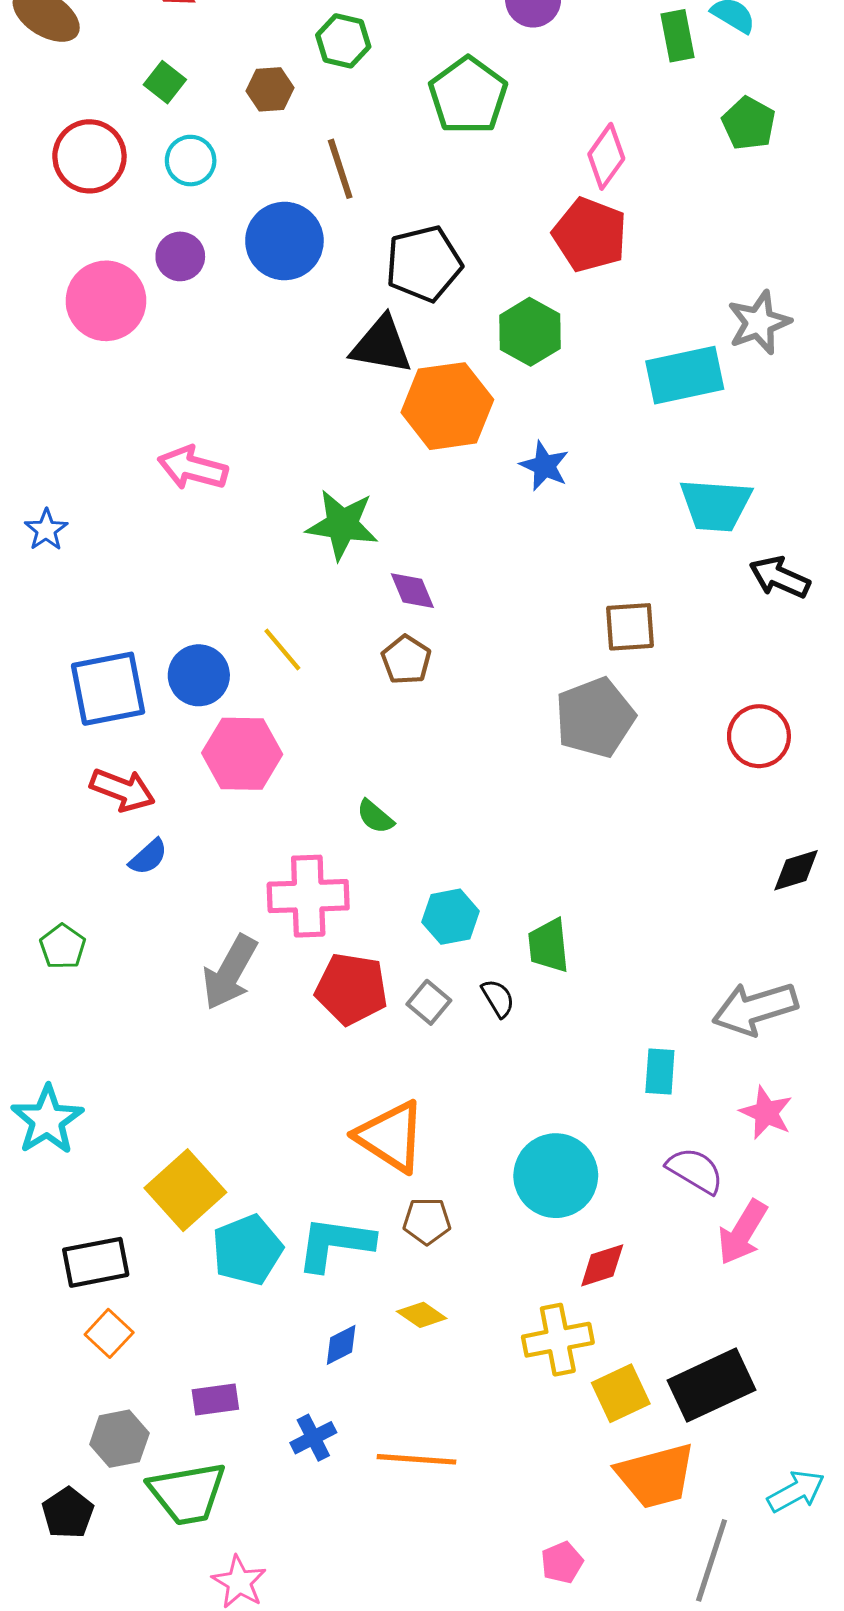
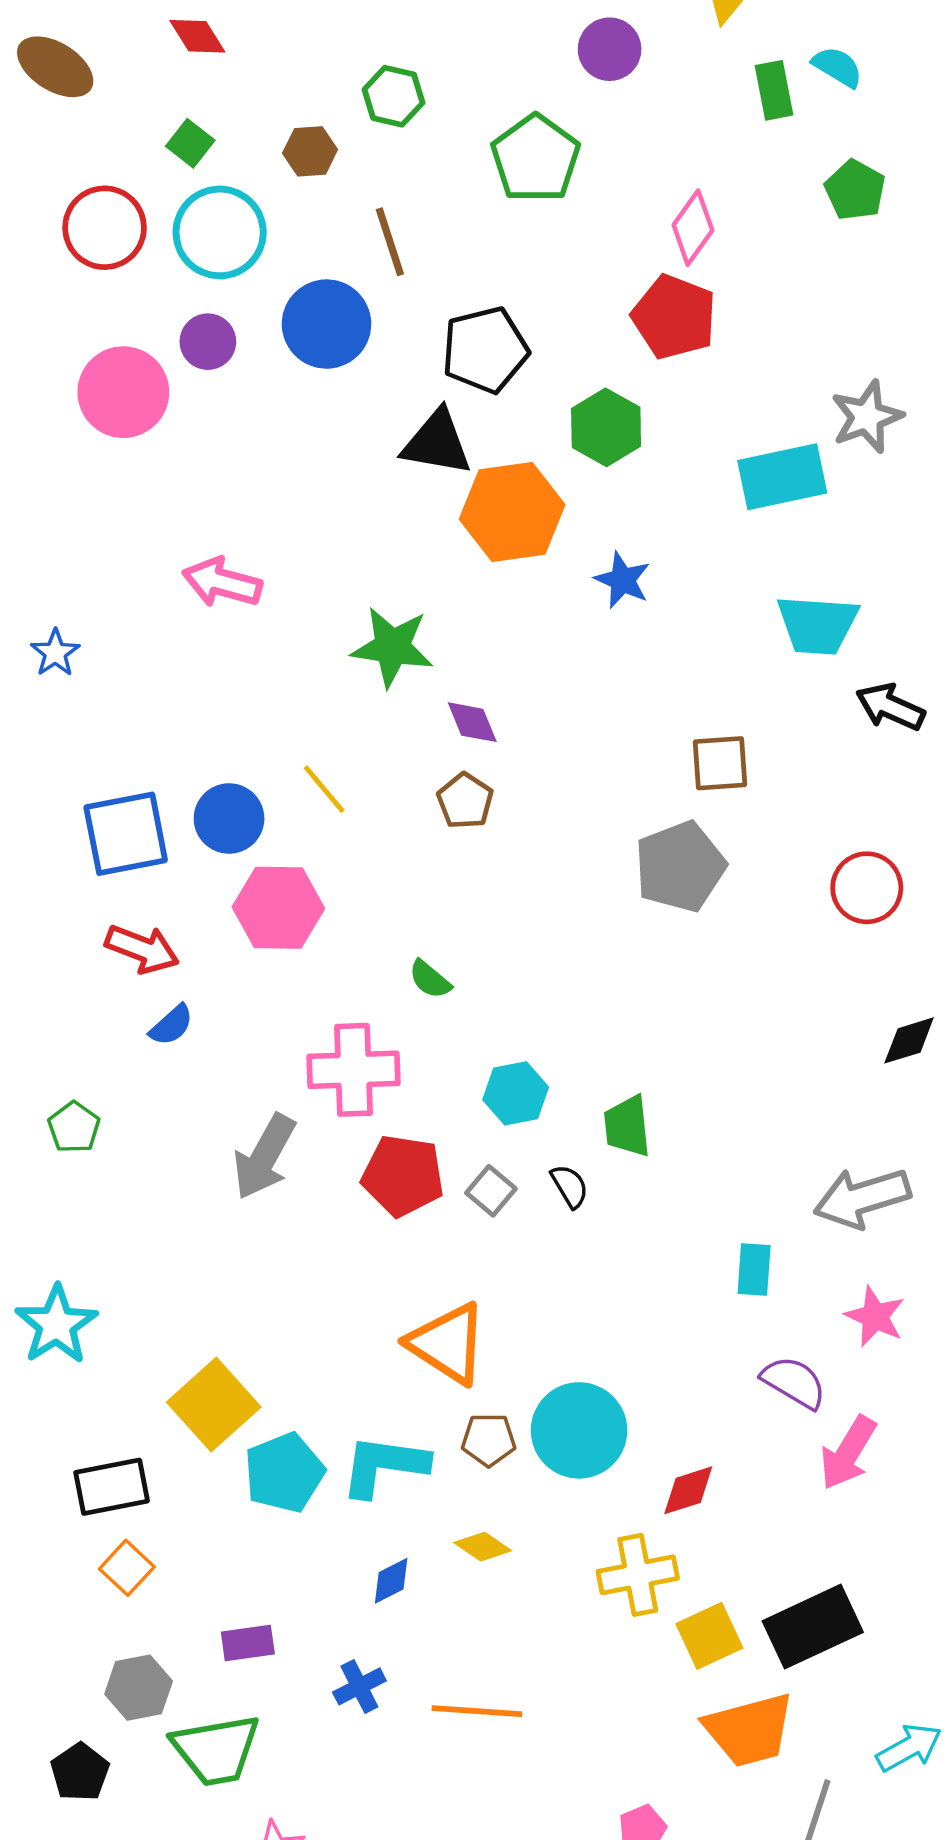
cyan circle: (191, 161) -> (220, 232), size x1.6
cyan circle: (556, 1176) -> (579, 1430), moved

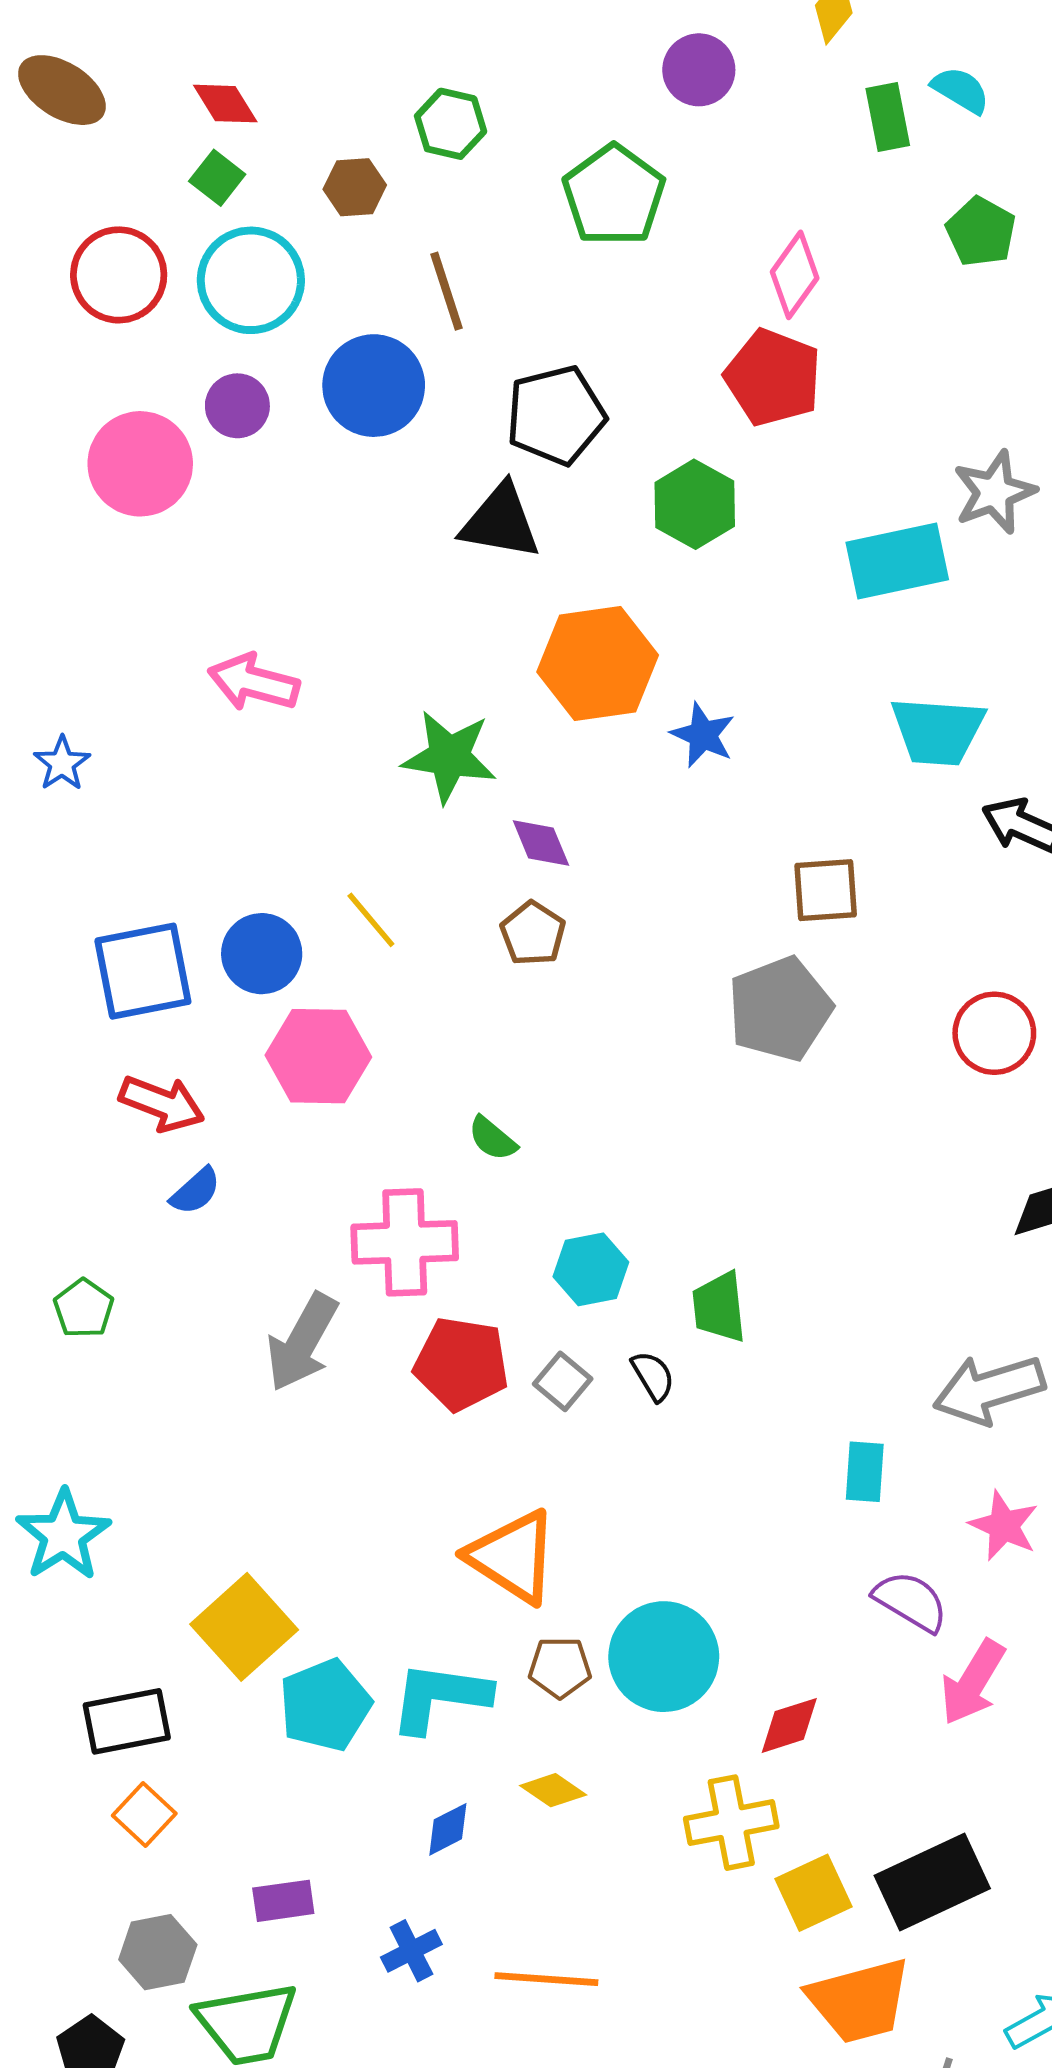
red diamond: (197, 36) -> (225, 104), moved
orange hexagon: (512, 512) -> (598, 664), moved
blue star: (622, 580) -> (703, 735), moved

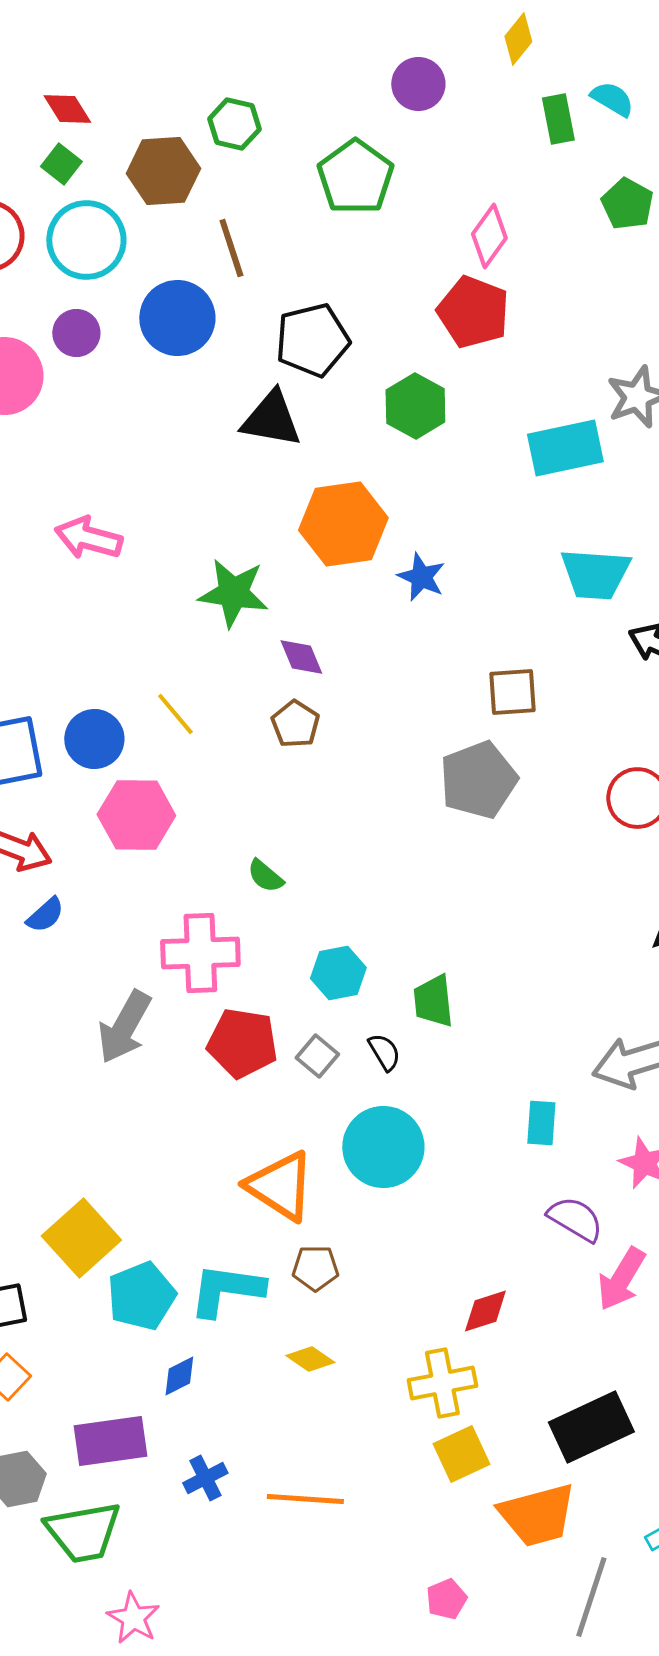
brown hexagon: (355, 187) -> (163, 171), size x1.6
cyan circle: (664, 1657) -> (383, 1147), moved
blue diamond: (448, 1829) -> (179, 1376), moved
yellow square: (814, 1893) -> (461, 1454), moved
purple rectangle: (283, 1901) -> (110, 1441), size x1.6

